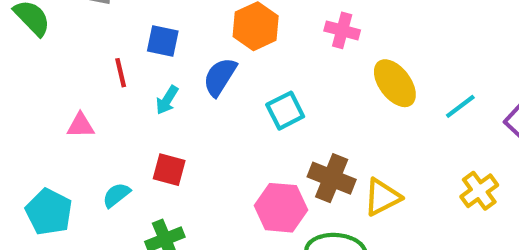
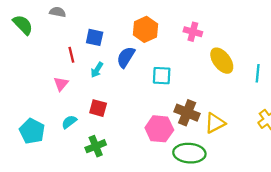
cyan line: (460, 106) -> (258, 73), turned -48
cyan square: (285, 111) -> (162, 76), turned 30
pink triangle: (81, 125) -> (61, 84), moved, turned -49

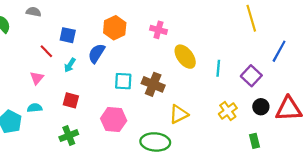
red line: (71, 55) -> (46, 51), turned -32
cyan square: (162, 76) -> (123, 81), moved
brown cross: (187, 113) -> (153, 84), moved
cyan semicircle: (69, 122) -> (35, 108), moved, turned 32
pink hexagon: (159, 129) -> (114, 120), moved

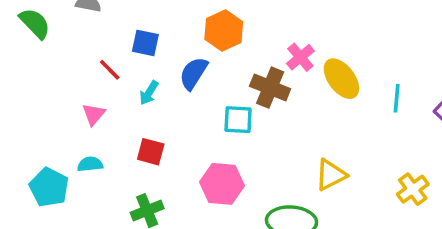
pink cross: (158, 30) -> (300, 57), moved, turned 35
brown cross: (153, 84) -> (270, 88), moved
yellow cross: (228, 111) -> (413, 189), moved

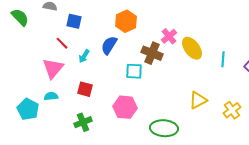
blue square: (145, 43) -> (74, 21), moved
pink triangle: (94, 114) -> (53, 68), size x1.6
yellow triangle: (331, 175) -> (198, 100), moved

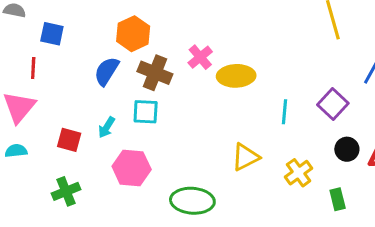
red line: (62, 43) -> (33, 68), turned 48
yellow ellipse: (192, 48) -> (236, 76), turned -55
brown cross: (152, 53) -> (155, 73), moved
cyan arrow: (84, 56) -> (107, 127), moved
cyan line: (223, 59) -> (284, 112), moved

